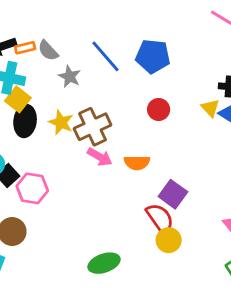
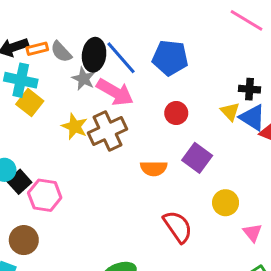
black ellipse: (25, 121) -> (94, 55), moved
pink arrow: (100, 157) -> (115, 92), moved, size x1.4
purple square: (173, 194) -> (197, 158), moved
yellow circle: (169, 240) -> (226, 203), moved

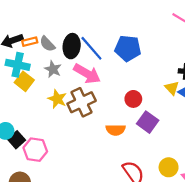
gray star: (84, 79) -> (53, 69), moved
red circle: (176, 113) -> (133, 99), moved
yellow circle: (226, 203) -> (169, 167), moved

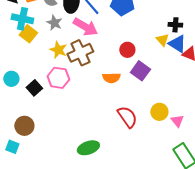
black square: (17, 140) -> (34, 88), moved
pink hexagon: (35, 150) -> (58, 78), moved

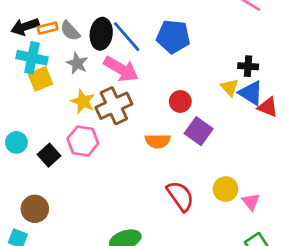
yellow square: (28, 34) -> (40, 79), turned 30

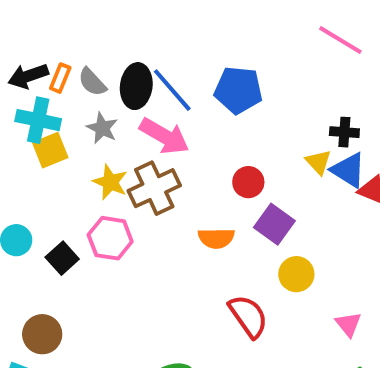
orange rectangle: (48, 28) -> (60, 78), turned -54
yellow circle: (225, 189) -> (296, 274), moved

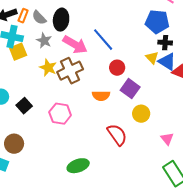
blue line: (172, 90) -> (103, 40), moved
blue pentagon: (238, 90) -> (157, 22), moved
pink hexagon: (110, 238) -> (60, 114), moved

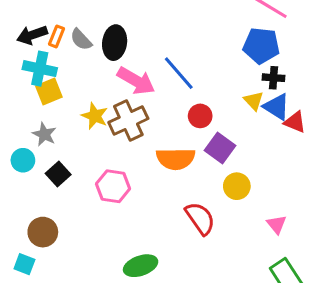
gray star: (44, 41) -> (44, 134), moved
orange semicircle: (101, 96) -> (176, 159), size x1.4

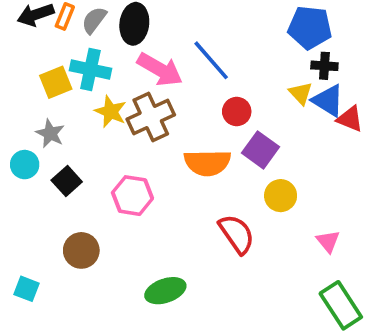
gray semicircle: (81, 40) -> (94, 20), turned 80
cyan cross: (40, 69) -> (90, 69), moved
brown circle: (43, 232) -> (81, 250), moved

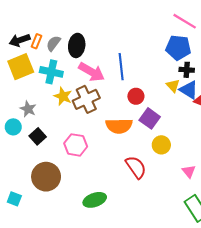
blue line: (211, 60) -> (121, 67), turned 35
yellow square: (56, 82) -> (21, 67), moved, size x1.4
brown circle: (81, 250) -> (46, 177), size x1.4

